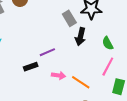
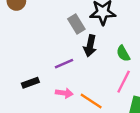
purple line: (47, 52) -> (64, 64), moved

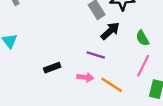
black arrow: (90, 46) -> (110, 31), turned -144
purple line: (64, 64) -> (96, 55), moved, turned 42

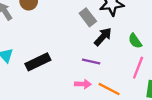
black rectangle: (52, 68) -> (38, 62), moved, size x1.5

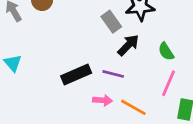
black rectangle: (38, 62) -> (76, 75), moved

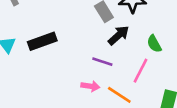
black rectangle: (76, 75) -> (42, 41), moved
pink line: (169, 83) -> (141, 71), moved

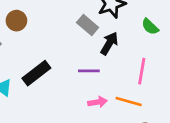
green semicircle: (154, 44) -> (150, 27), moved
purple line: (102, 62) -> (89, 71), moved

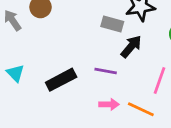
gray rectangle: (88, 25) -> (112, 24), turned -35
black rectangle: (36, 73) -> (61, 80), moved

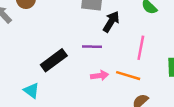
cyan triangle: (15, 73) -> (32, 91), moved

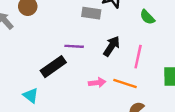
black arrow: (111, 22) -> (112, 46), moved
purple line: (92, 47) -> (74, 46), moved

